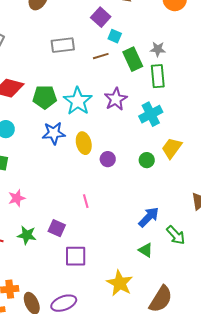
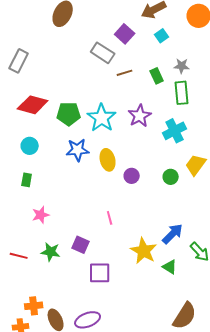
cyan square: (115, 36) -> (162, 36), moved, turned 32
gray rectangle: (63, 45) -> (103, 53), moved, turned 40
green rectangle: (133, 59) -> (157, 76), size x0.7
yellow star: (120, 283) -> (144, 251), moved

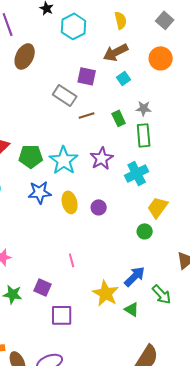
purple square: (125, 34) -> (87, 76), turned -30
purple circle: (132, 176) -> (99, 207), moved
green circle: (171, 177) -> (145, 231), moved

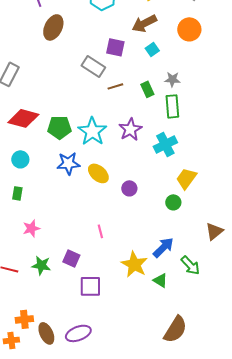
yellow ellipse: (70, 202) -> (98, 173), turned -35
purple circle: (99, 207) -> (129, 188), moved

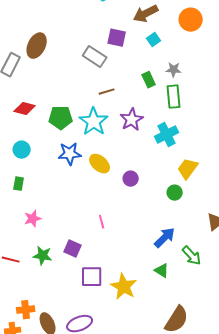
brown ellipse: (53, 27) -> (37, 46), moved
brown line: (115, 86) -> (107, 92), moved
red diamond: (23, 118) -> (25, 109), size x0.7
yellow star: (134, 264) -> (124, 287), moved

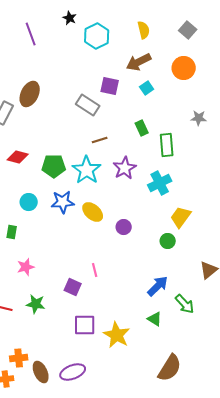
gray star: (174, 70) -> (199, 118), moved
cyan circle: (22, 150) -> (29, 202), moved
purple square: (73, 249) -> (73, 287), moved

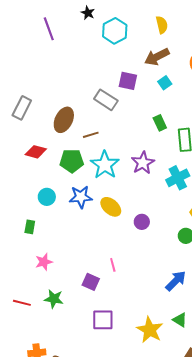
brown ellipse: (30, 94) -> (64, 120), moved
brown line: (100, 140) -> (91, 135), moved
green triangle: (155, 319) -> (180, 320), moved
yellow star: (117, 335) -> (150, 330), moved

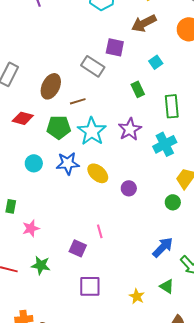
cyan square: (165, 83) -> (156, 62), moved
green rectangle: (160, 123) -> (138, 89), moved
green rectangle: (30, 227) -> (11, 206), moved
yellow star: (150, 330) -> (137, 296), size x0.6

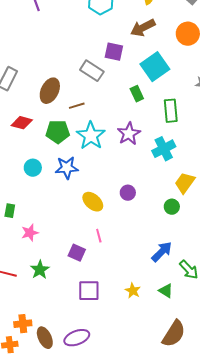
cyan square: (156, 62) -> (155, 67), size x2.0
yellow ellipse: (98, 173) -> (93, 202), moved
green star: (41, 265) -> (40, 270), turned 30
yellow star: (137, 296) -> (133, 291), moved

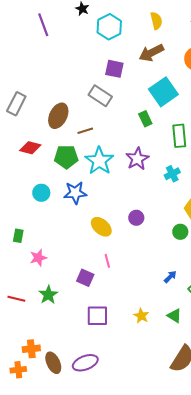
purple square: (114, 52) -> (114, 69), moved
cyan cross: (164, 149) -> (172, 174), size x0.7
blue arrow: (162, 252) -> (170, 277), size x0.6

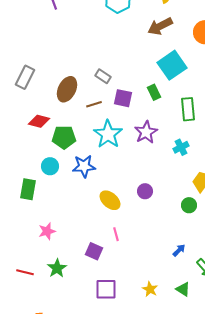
purple square: (114, 69) -> (123, 98), moved
gray rectangle: (100, 96) -> (103, 76), moved, size x0.7
green pentagon: (66, 157) -> (64, 137), moved
green rectangle: (18, 236) -> (28, 189), moved, size x1.5

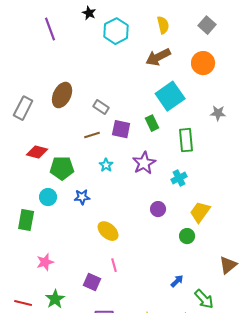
brown ellipse: (67, 89) -> (62, 95), moved
cyan star: (108, 134) -> (106, 165), size x0.5
blue star: (84, 166) -> (82, 197), size x0.7
purple circle: (145, 191) -> (158, 209), moved

